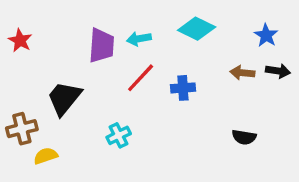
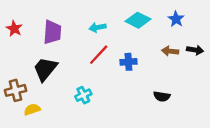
blue star: (266, 35) -> (176, 19), moved
purple trapezoid: (102, 46) -> (52, 32), moved
black semicircle: (244, 137) -> (162, 96), moved

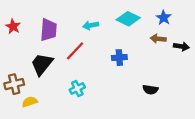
brown arrow: (170, 51) -> (158, 39), moved
red line: (99, 55) -> (75, 51), moved

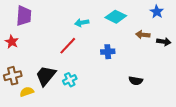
blue star: (164, 18) -> (157, 12), moved
red star: (13, 27) -> (12, 42), moved
purple trapezoid: (48, 30) -> (24, 16), moved
black trapezoid: (42, 64) -> (46, 76), moved

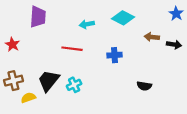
blue star: (157, 12) -> (176, 14), moved
purple trapezoid: (24, 16) -> (38, 17), moved
red line: (68, 46) -> (72, 49), turned 54

